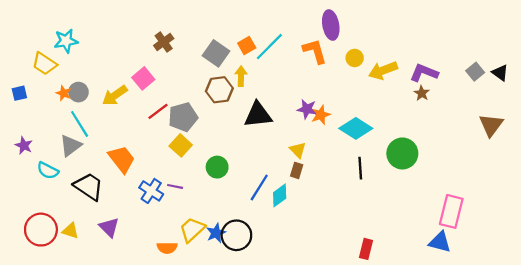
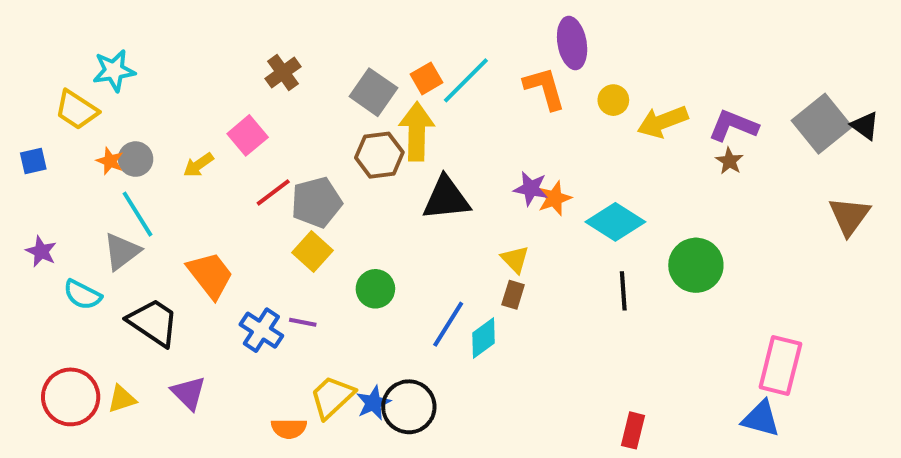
gray square: (475, 72) -> (822, 124), size x1.8
yellow arrow: (241, 76) -> (417, 132), size x1.6
yellow arrow: (115, 95) -> (198, 165), size x0.7
yellow triangle: (70, 231) -> (122, 399), turned -36

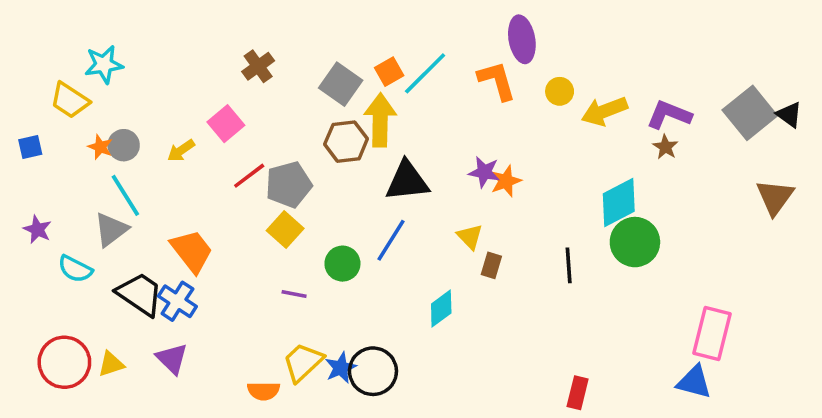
cyan diamond: (615, 222) -> (619, 203), moved, turned -60
brown rectangle: (513, 295) -> (491, 265), moved
purple line: (303, 322) -> (294, 294), moved
blue line: (448, 324) -> (391, 240), moved
blue cross: (261, 330) -> (177, 301), moved

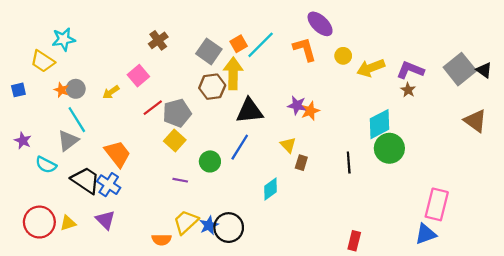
purple ellipse: (522, 39) -> (320, 24), turned -36
brown triangle: (775, 197) -> (475, 121), turned -30
blue triangle: (694, 382) -> (426, 234), turned -35

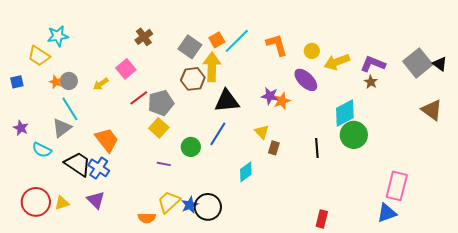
purple ellipse: (320, 24) -> (306, 80), moved

